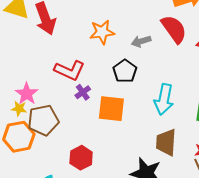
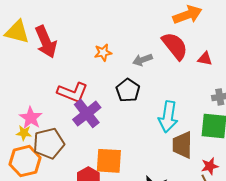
orange star: (102, 32) -> (103, 53), size x0.7
purple cross: (83, 92) -> (87, 114), size x1.8
orange square: (111, 109) -> (109, 161), moved
brown trapezoid: (166, 142) -> (182, 145), moved

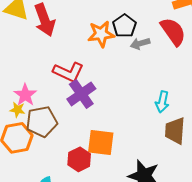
orange star: (103, 53) -> (101, 34), size x1.5
black pentagon: (128, 90) -> (124, 26), moved
cyan arrow: (168, 117) -> (162, 102), size x0.7

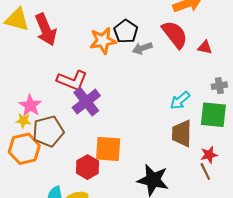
cyan arrow: (162, 102) -> (180, 100), moved, turned 40

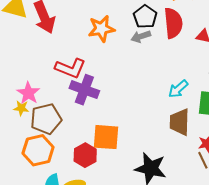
black pentagon: (126, 31) -> (145, 17), moved
red semicircle: (175, 34) -> (173, 23), turned 32
purple cross: (86, 102) -> (84, 90), turned -32
orange hexagon: (24, 149) -> (38, 150), moved

